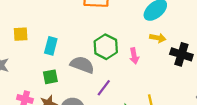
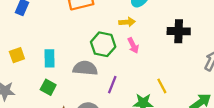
yellow arrow: (158, 38) -> (127, 22), moved
green square: (50, 77) -> (48, 87), moved, turned -35

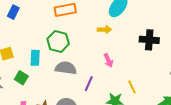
green hexagon: (103, 44) -> (58, 41), moved
pink arrow: (133, 46) -> (108, 60), moved
green square: (48, 87) -> (21, 78), moved

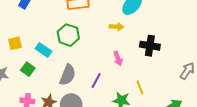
black cross: (149, 40) -> (150, 46), moved
cyan rectangle: (35, 58) -> (43, 50), turned -63
gray semicircle: (66, 68) -> (68, 75), moved, turned 100

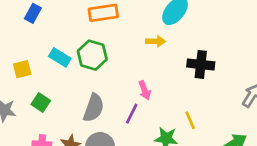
cyan rectangle: (43, 50) -> (60, 57), moved
pink arrow: (118, 58) -> (145, 90), moved

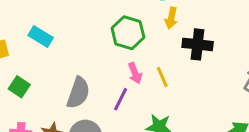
yellow arrow: (156, 41) -> (171, 18), moved, turned 102
green hexagon: (92, 55) -> (128, 33), moved
yellow line: (190, 120) -> (162, 77), moved

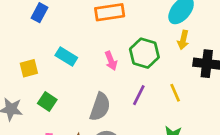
pink arrow: (135, 73) -> (111, 61), moved
purple line: (121, 99) -> (139, 95), moved

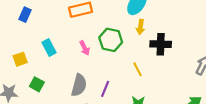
cyan rectangle: (66, 56) -> (49, 48), turned 35
purple line: (139, 95) -> (105, 89), moved

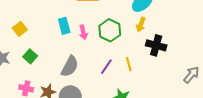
cyan rectangle: (49, 48) -> (64, 26), moved
yellow square: (20, 59) -> (20, 29), turned -32
purple line: (105, 89) -> (106, 67), moved

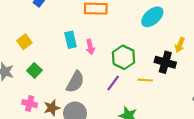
yellow arrow: (141, 25) -> (180, 45), moved
green hexagon: (110, 30) -> (124, 57), moved
yellow line: (129, 64) -> (145, 80), moved, turned -72

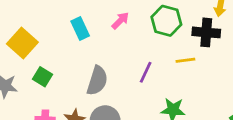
yellow square: (24, 42) -> (22, 43), size x1.5
pink arrow: (90, 47) -> (120, 21), moved, turned -112
green hexagon: (124, 57) -> (166, 21), moved

